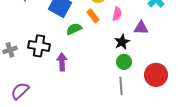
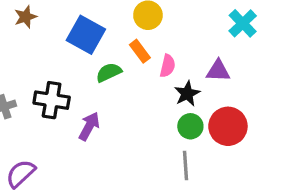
pink semicircle: (117, 14) -> (168, 66), moved
purple arrow: (62, 62) -> (89, 126), turned 30
red circle: (156, 75) -> (228, 126), moved

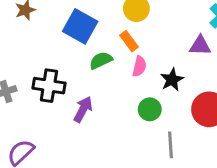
pink semicircle: (168, 66) -> (139, 66), moved
purple triangle: (218, 71) -> (200, 46), moved
green circle: (190, 126) -> (150, 109), moved

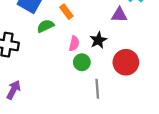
pink semicircle: (139, 66) -> (74, 44), moved
purple arrow: (83, 109) -> (13, 90), moved

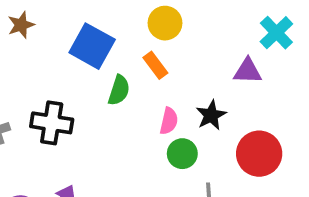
green semicircle: (45, 26) -> (119, 90), turned 133

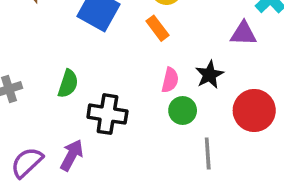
green semicircle: (119, 90) -> (68, 84), moved
black cross: (52, 123) -> (107, 114), moved

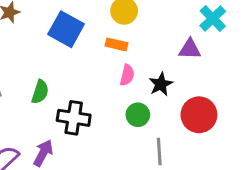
orange rectangle: (158, 28) -> (116, 44), turned -40
pink semicircle: (170, 80) -> (127, 75), moved

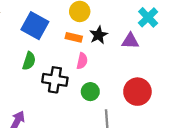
black star: (161, 84) -> (99, 35), moved
green semicircle: (40, 92) -> (29, 61), moved
black cross: (74, 118) -> (55, 80), moved

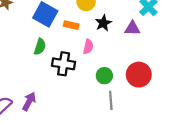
orange rectangle: (74, 37) -> (71, 25), moved
green circle: (90, 92) -> (104, 76), moved

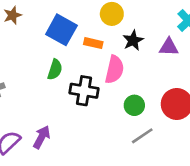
pink semicircle: (88, 47) -> (114, 70), size x1.5
gray line: (111, 100) -> (142, 136), turned 60

